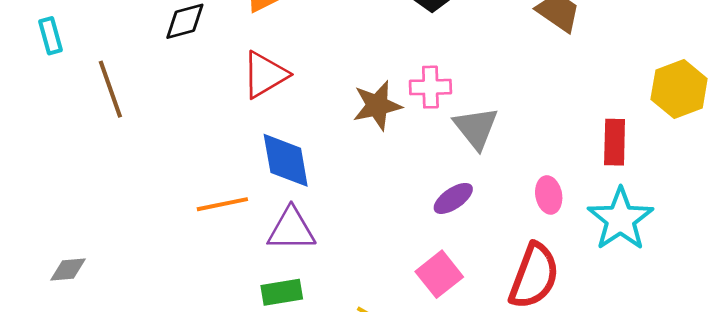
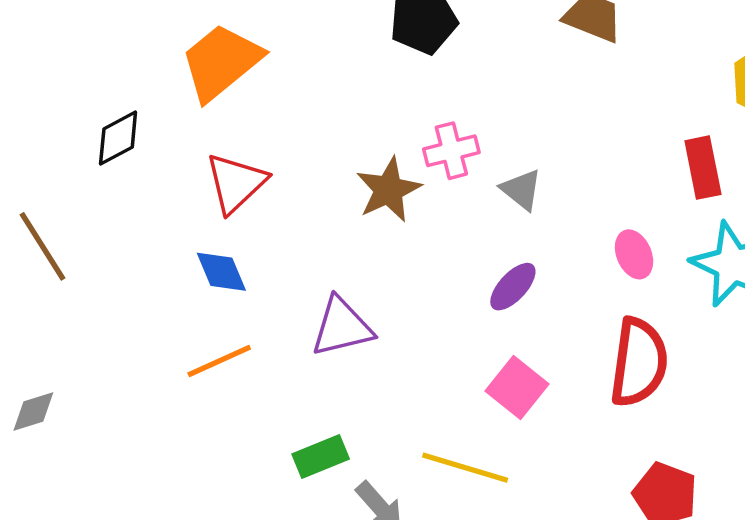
gray triangle: (476, 128) -> (521, 190), size x0.7
blue diamond: (286, 160) -> (221, 272), moved, size x0.7
purple triangle: (291, 229) -> (342, 327), moved
gray diamond: (68, 269) -> (33, 411), moved

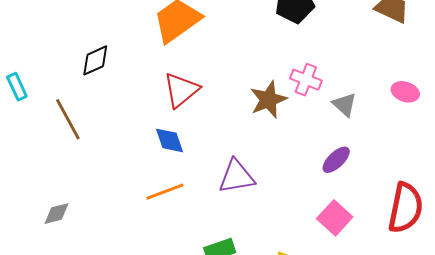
black diamond: (118, 138) -> (95, 60), moved
pink cross: (451, 151) -> (306, 80), turned 32
pink ellipse: (634, 254) -> (405, 92), moved, turned -52

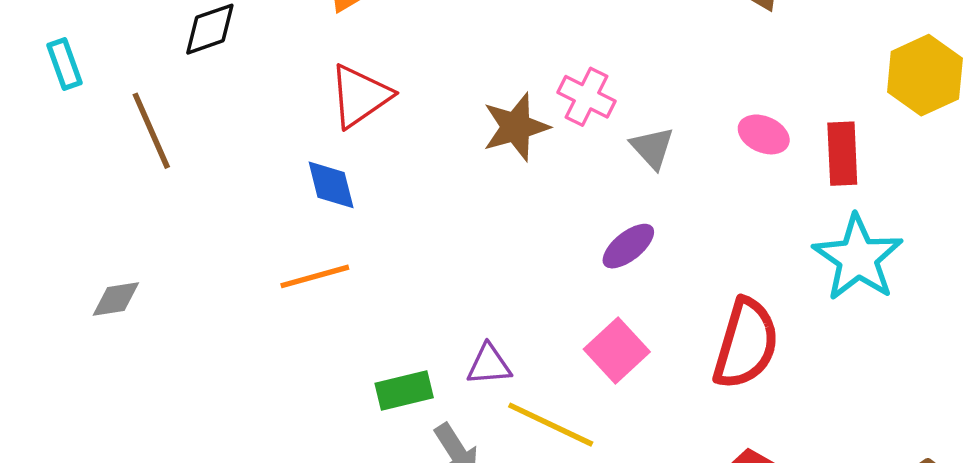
purple triangle: (237, 177) -> (489, 365), moved, size x0.7

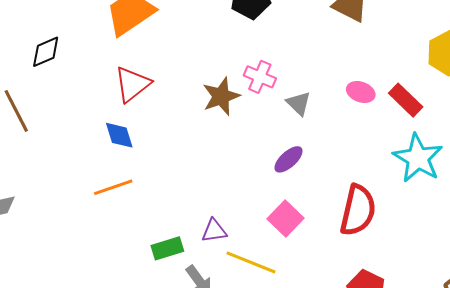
red rectangle: (842, 154) -> (406, 100), turned -40

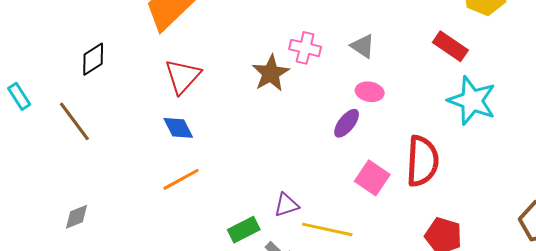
pink ellipse: (361, 92) -> (370, 92), moved
gray triangle: (299, 103) -> (363, 46), moved
pink square: (286, 219) -> (372, 178), moved

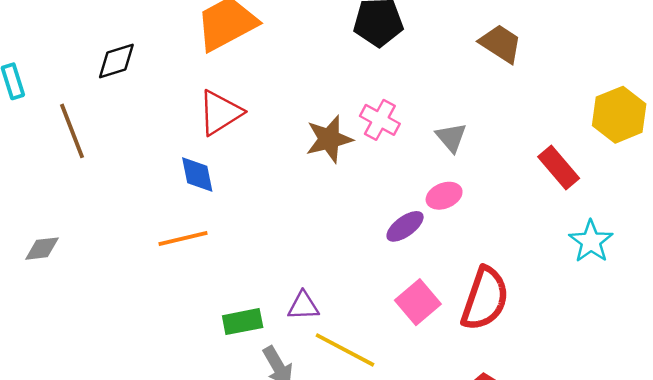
pink ellipse: (370, 92) -> (444, 196), turned -48
cyan star: (472, 101) -> (591, 241), moved, size x0.7

